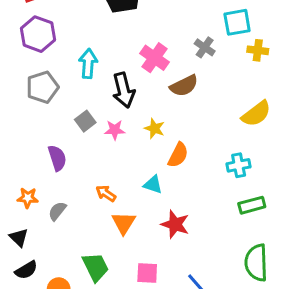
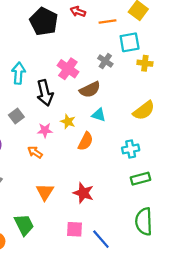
pink star: (115, 130) -> (45, 130), moved
cyan triangle: (153, 185) -> (99, 115), moved
orange arrow: (106, 193) -> (35, 152), moved
pink square: (147, 273) -> (75, 229), moved

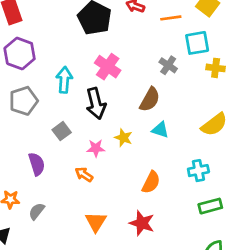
pink cross: (68, 69) -> (108, 67), moved
brown semicircle: (90, 90) -> (150, 100), turned -35
orange semicircle: (86, 141) -> (151, 182), moved

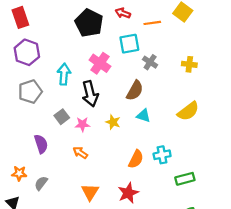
cyan square: (197, 43) -> (129, 44), moved
pink star: (96, 148) -> (82, 124), moved
cyan cross: (198, 171) -> (162, 155), moved
red star: (142, 223) -> (128, 193), turned 30

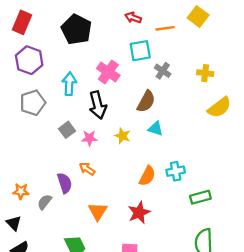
red rectangle: (20, 17) -> (22, 22), turned 42
black pentagon: (89, 23) -> (76, 29), moved
yellow semicircle: (188, 111) -> (219, 107), moved
purple semicircle: (41, 144) -> (65, 183), moved

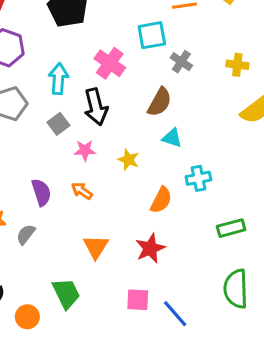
gray square: (67, 130) -> (58, 124), moved
yellow star: (122, 136) -> (128, 160), moved
cyan cross: (176, 171) -> (198, 178), moved
purple semicircle: (65, 183) -> (41, 192), moved

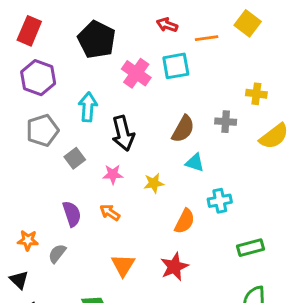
gray cross: (181, 62) -> (226, 122), moved, turned -30
pink cross: (110, 63) -> (136, 73), moved
gray square: (58, 124) -> (75, 158), moved
yellow star: (128, 160) -> (154, 183), turned -30

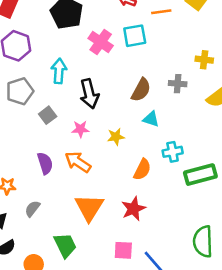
orange arrow: (110, 212) -> (78, 162), size x1.5
green rectangle: (251, 248) -> (200, 175), moved, size x1.4
gray semicircle: (57, 253) -> (32, 209), moved
orange triangle: (123, 265) -> (89, 207), size x1.4

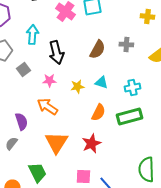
yellow cross: (204, 60) -> (147, 16), moved
cyan triangle: (151, 119) -> (101, 82), moved
cyan cross: (173, 152) -> (132, 88), moved
purple semicircle: (45, 163) -> (21, 122), moved
green rectangle: (200, 175) -> (129, 116), moved

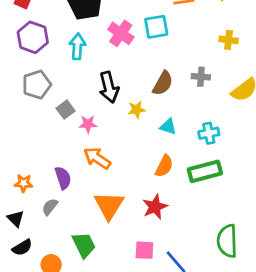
cyan arrow: (32, 34) -> (77, 46), moved
pink star: (49, 80) -> (88, 124), moved
yellow star: (77, 86) -> (137, 110), moved

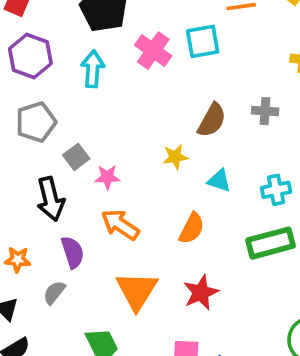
black arrow: (109, 87) -> (51, 199), moved
orange semicircle: (164, 166) -> (192, 228), moved

